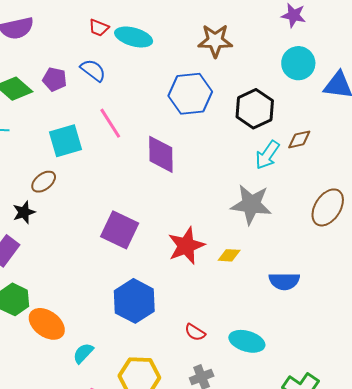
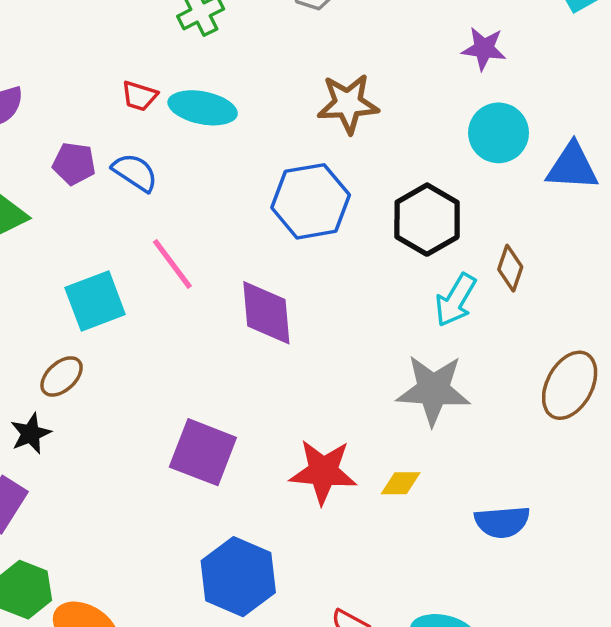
purple pentagon: (55, 79) -> (74, 164), moved
brown diamond: (299, 139) -> (510, 268), turned -55
red star: (186, 246) -> (323, 472), turned 30

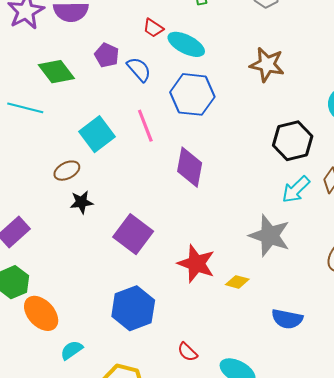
blue hexagon: (311, 201) -> (192, 94), moved
cyan square: (95, 301) -> (97, 134), turned -32
black star: (31, 434) -> (81, 202), moved

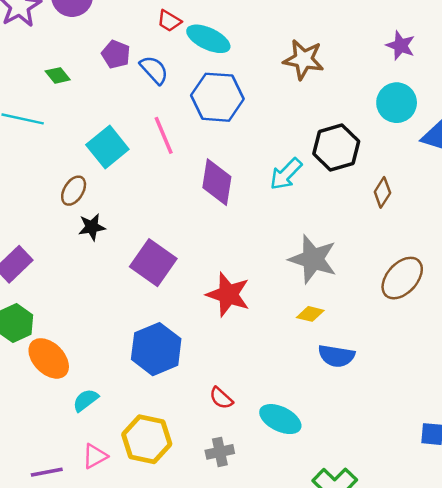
green diamond: (56, 72) -> (58, 75), size x0.6
brown ellipse: (67, 171) -> (74, 191), turned -30
cyan arrow: (296, 189) -> (286, 174), moved
yellow diamond: (237, 282) -> (310, 314), moved

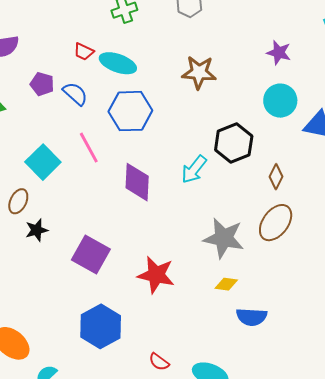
brown ellipse: (402, 278) -> (276, 223), moved

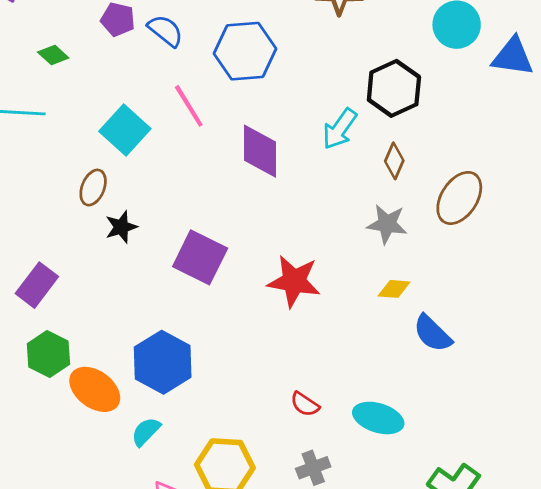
brown diamond: (276, 177) -> (394, 161), moved
gray star: (224, 238) -> (387, 224), size x0.7
blue semicircle: (252, 317) -> (432, 333), turned 44
blue hexagon: (101, 326) -> (163, 362), moved

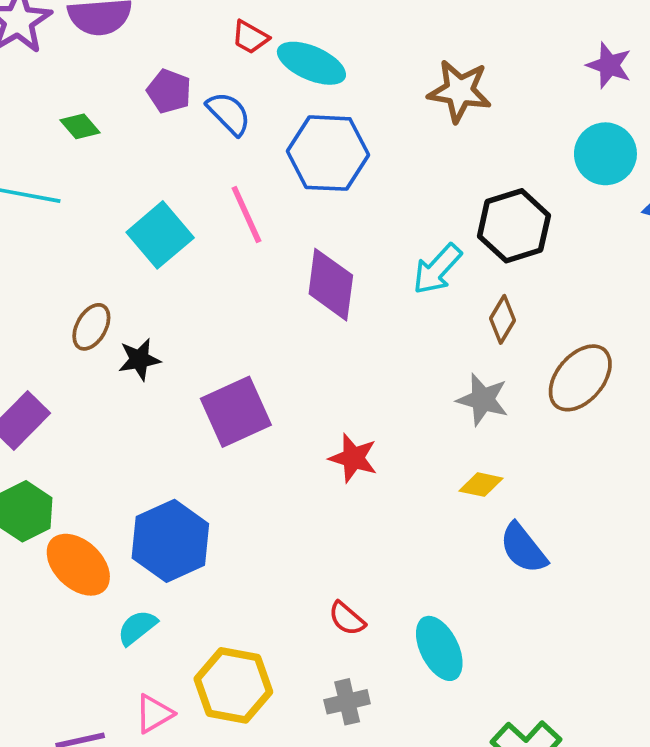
brown ellipse: (93, 188) -> (91, 327), moved
purple square: (200, 257) -> (236, 412), turned 32
red star: (294, 281) -> (353, 458), size x0.7
cyan ellipse: (378, 418) -> (439, 648), turned 39

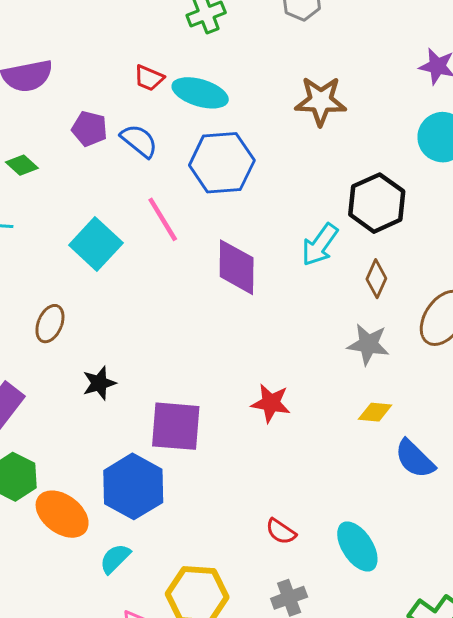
black star: (139, 359) -> (99, 383), moved
purple square: (236, 412) -> (176, 426), moved, turned 36

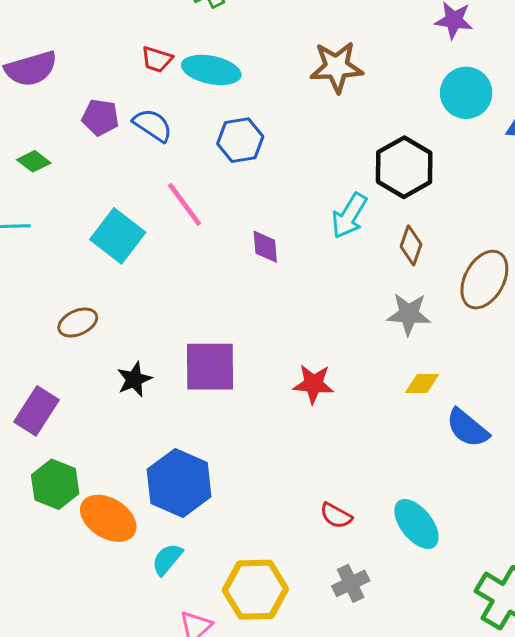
blue hexagon: (222, 163) -> (240, 140), size x0.7
purple diamond: (237, 267) -> (265, 247), size x0.6
brown ellipse: (50, 324) -> (78, 323), turned 48
purple square: (176, 426) -> (210, 367), moved

